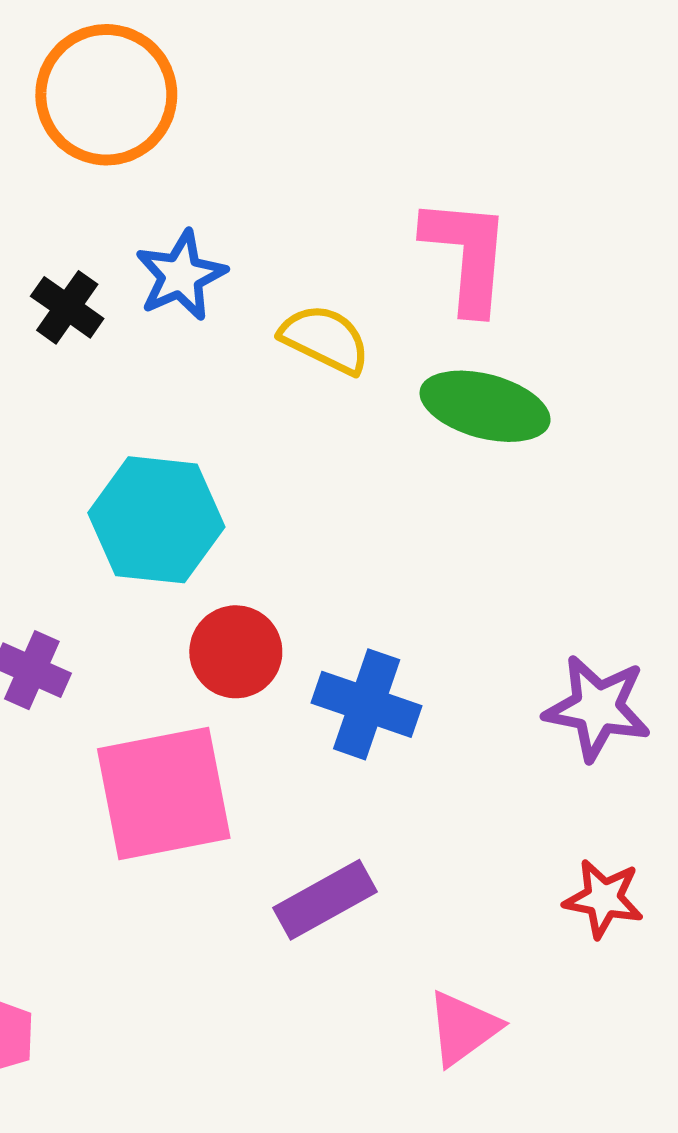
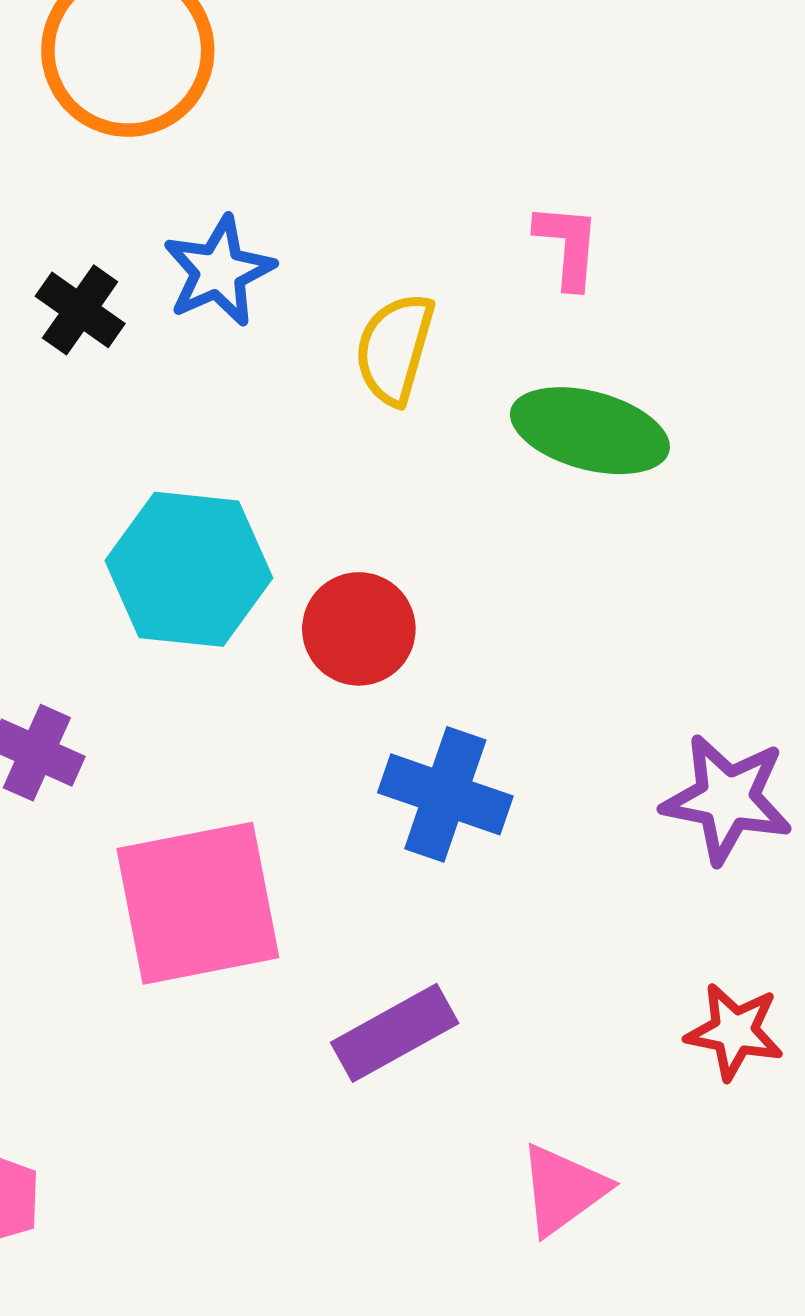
pink L-shape: (467, 255) -> (568, 246), size x0.6
yellow semicircle: (325, 339) -> (395, 349), turned -100
red circle: (236, 652) -> (359, 629), moved

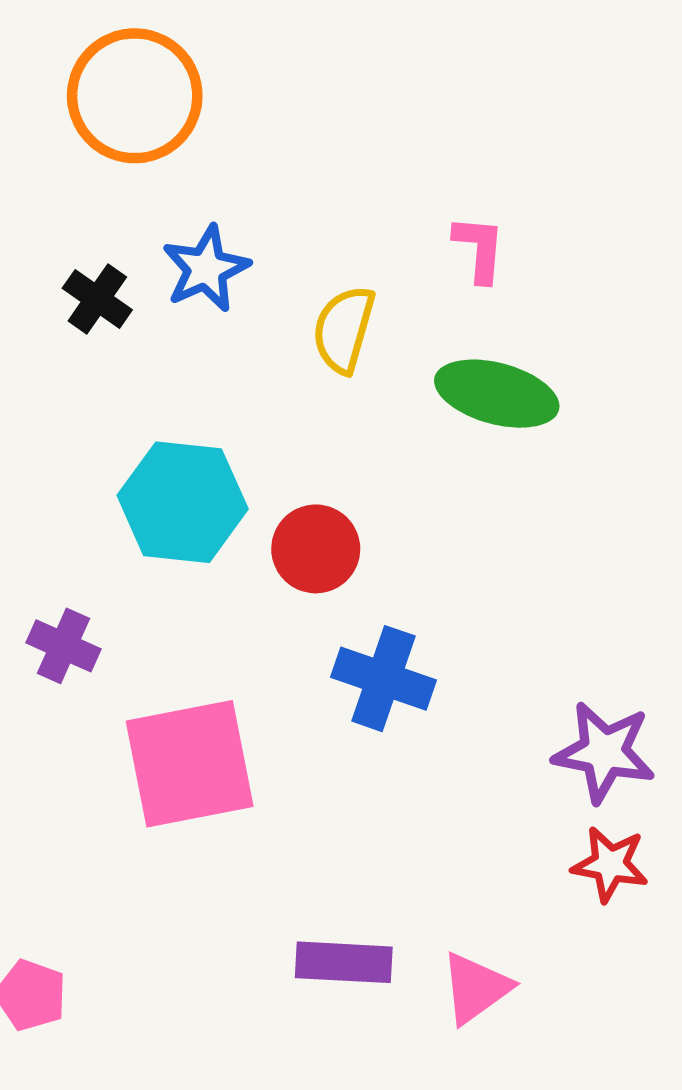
purple star: (727, 799) -> (604, 752), moved
purple rectangle: (395, 1033) -> (344, 962), moved, turned 32

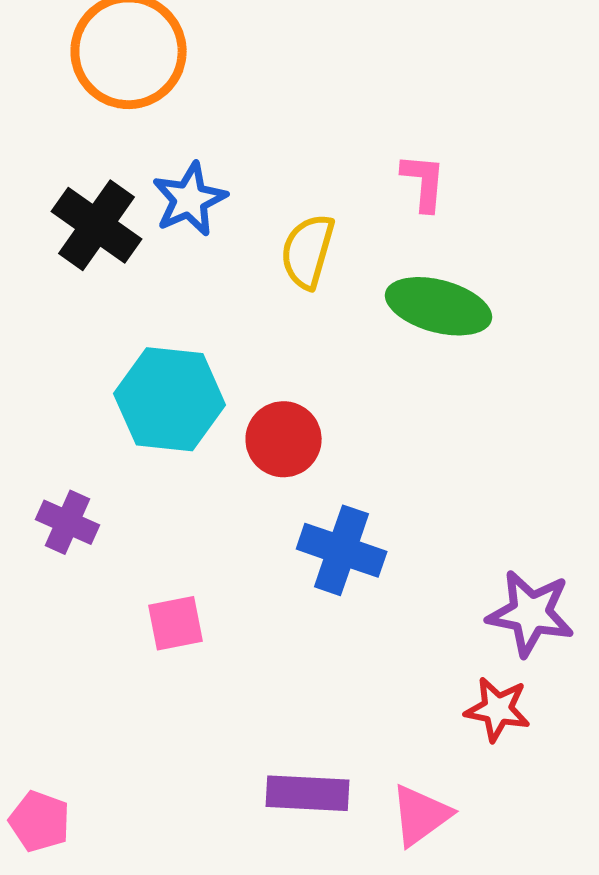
black cross: (97, 299) -> (97, 225), size x1.5
pink square: (190, 764) -> (176, 623), size x0.5
red star: (610, 864) -> (498, 709), moved

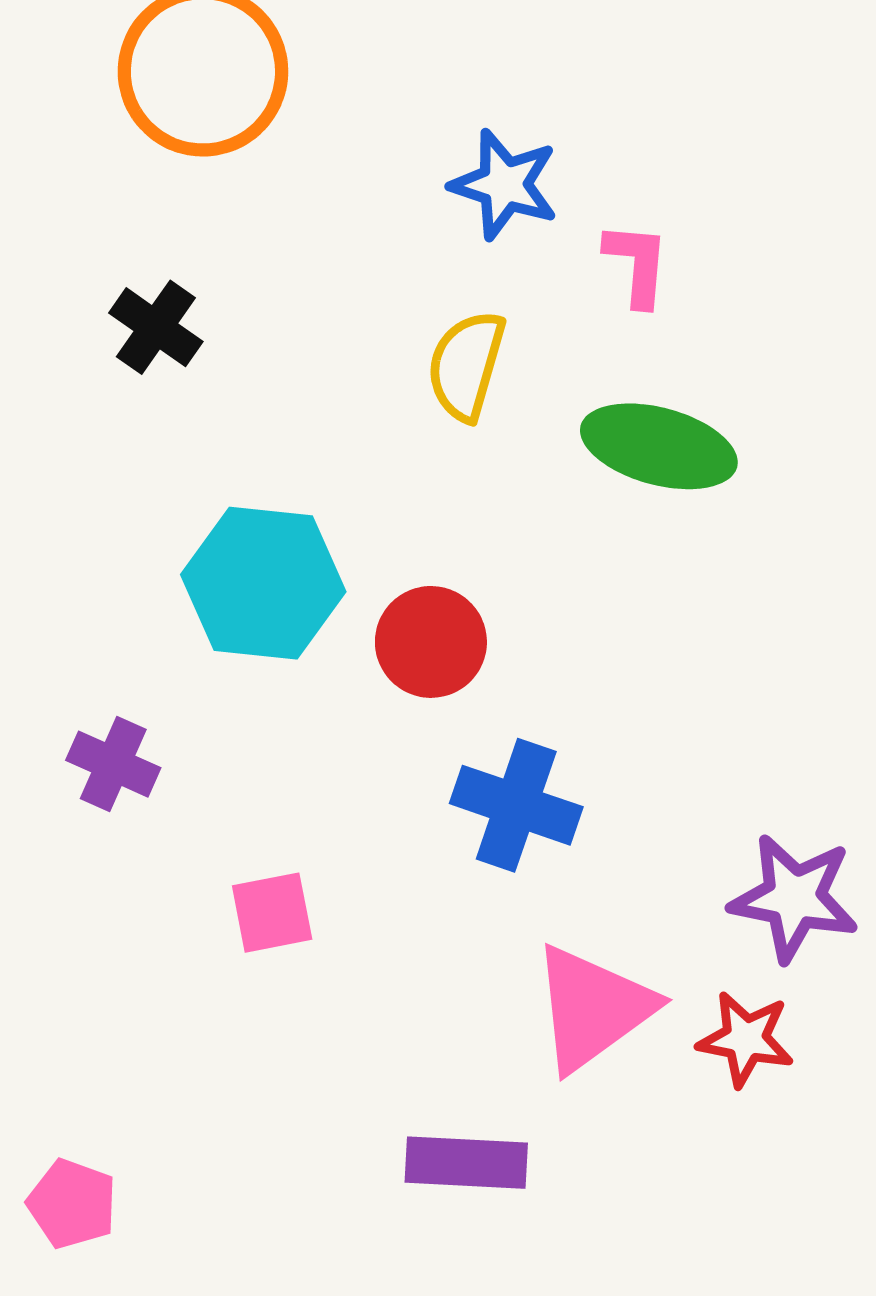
blue star: (190, 199) -> (504, 185), moved, turned -30
black cross: (97, 225) -> (156, 327), size x0.7
pink triangle: (421, 815) -> (593, 1008), moved, size x1.4

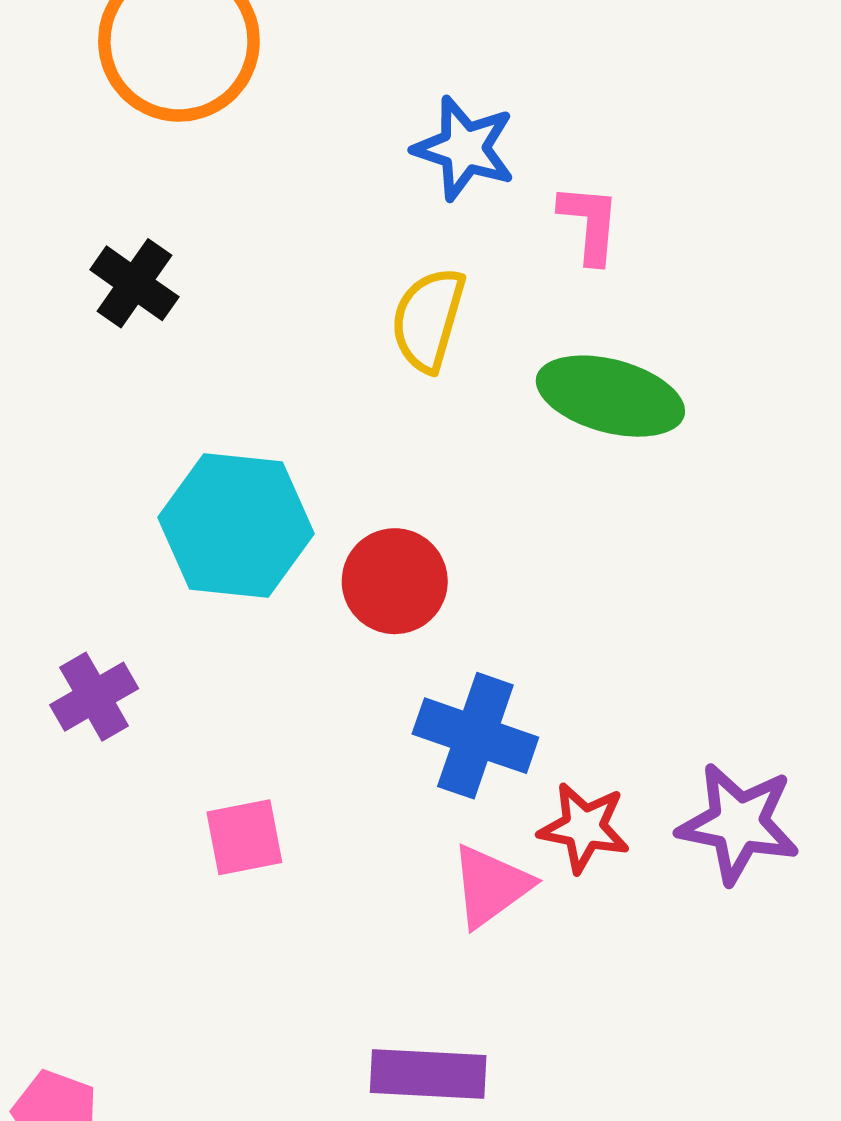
purple cross: (113, 764) -> (94, 697), turned 36
pink triangle: (593, 1008) -> (491, 886), moved, size x0.7
red star: (746, 1039) -> (584, 828), moved

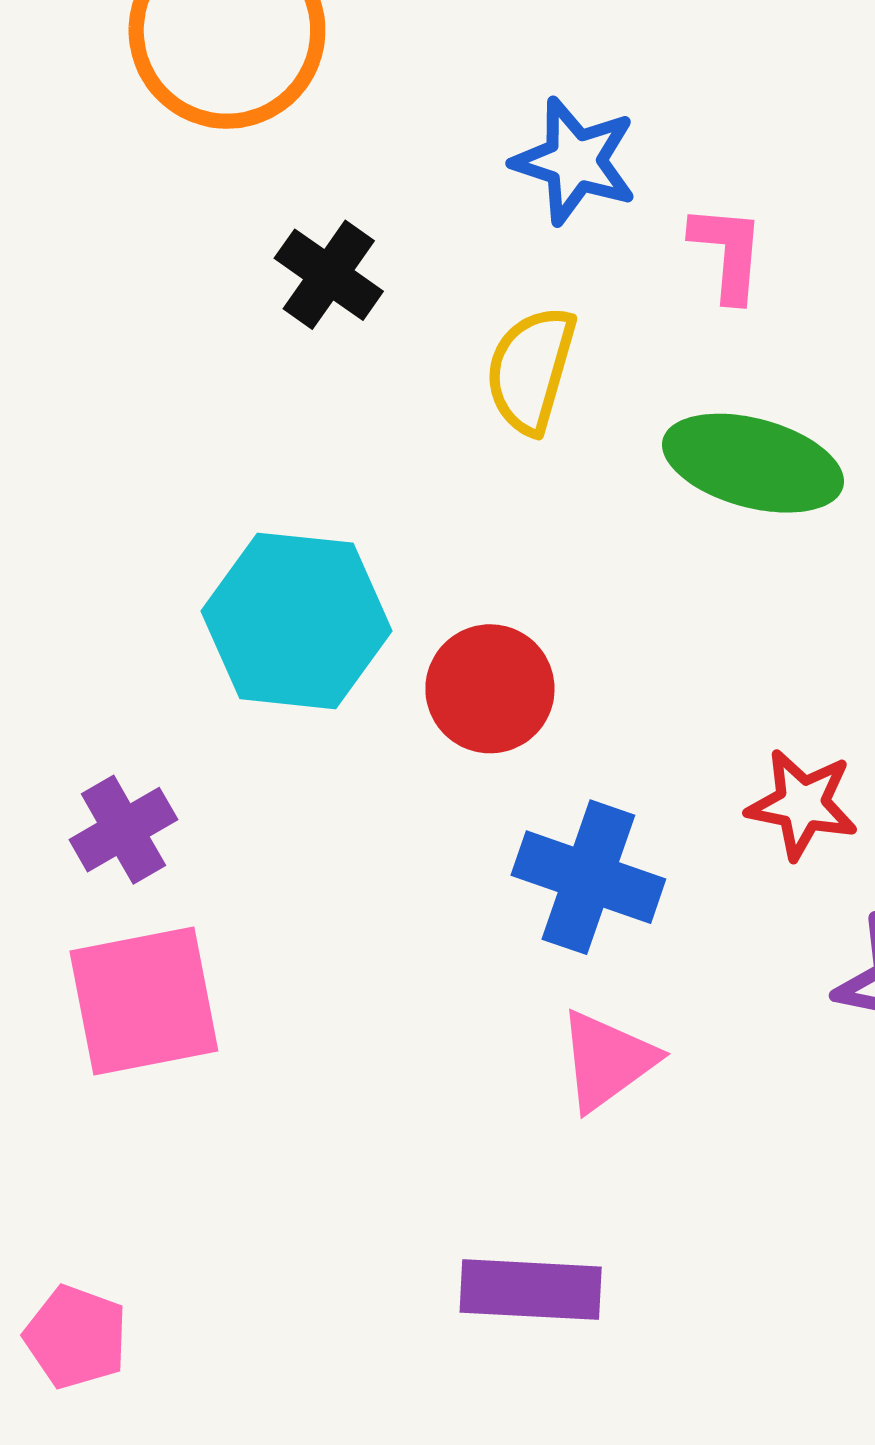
black cross: (134, 283) -> (329, 275), moved
red star: (584, 828) -> (802, 804), moved
pink square: (244, 837) -> (144, 1001), moved, size x1.6

